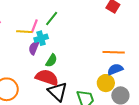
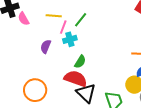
yellow line: (24, 32) -> (54, 16), moved
purple semicircle: (34, 48) -> (46, 46), moved

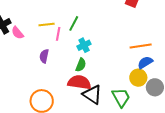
cyan cross: (70, 39) -> (84, 45), moved

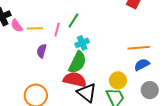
yellow line: (47, 24) -> (35, 28), moved
green semicircle: (81, 65) -> (78, 62), size x1.6
yellow circle: (138, 78) -> (118, 80), moved

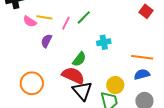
pink semicircle: (17, 26) -> (30, 21), moved, turned -32
cyan cross: (82, 43) -> (104, 42), moved
green semicircle: (78, 62) -> (79, 59), size x0.7

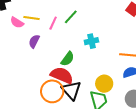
orange circle: (32, 83) -> (52, 91), moved

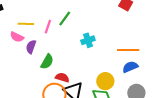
pink semicircle: (17, 23) -> (17, 37), moved
green semicircle: (68, 59) -> (47, 62), moved
red semicircle: (62, 75) -> (62, 78), size x0.6

